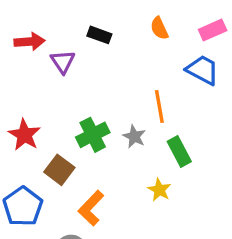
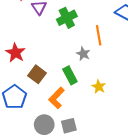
green cross: (93, 135) -> (67, 18), moved
green rectangle: (179, 151) -> (70, 75), moved

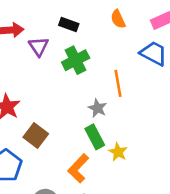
green rectangle: (70, 75) -> (95, 137), moved
orange L-shape: (57, 98) -> (78, 168), moved

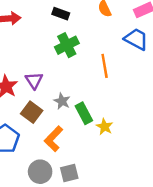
purple triangle: (39, 46) -> (34, 80), moved
gray star: (97, 108) -> (62, 101), moved
orange L-shape: (78, 168) -> (53, 139), moved

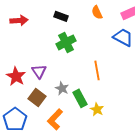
orange line: (105, 66) -> (97, 70), moved

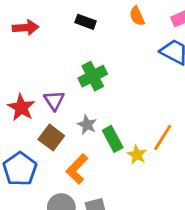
green cross: (66, 42) -> (93, 76), moved
orange line: (97, 70) -> (163, 138), moved, turned 42

